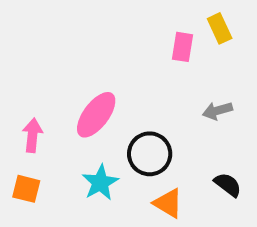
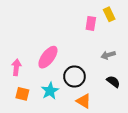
black semicircle: (228, 185) -> (113, 82), moved
orange square: (26, 189) -> (22, 94), moved

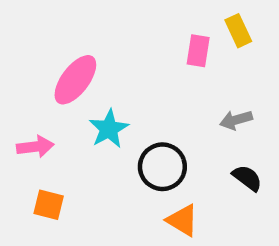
pink ellipse: (48, 57) -> (75, 80), moved
pink arrow: (16, 67) -> (35, 147), turned 77
cyan star: (50, 91) -> (109, 129), moved

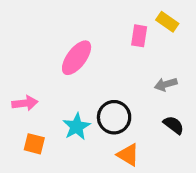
yellow rectangle: (238, 31) -> (167, 22), turned -30
pink ellipse: (75, 80) -> (77, 58), moved
cyan star: (109, 129) -> (77, 127), moved

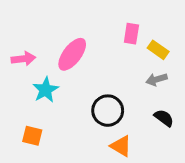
yellow rectangle: (167, 22) -> (158, 50), moved
pink arrow: (25, 103) -> (23, 59), moved
cyan star: (77, 127) -> (46, 90), moved

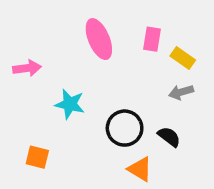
pink ellipse: (72, 54) -> (99, 39), moved, turned -60
cyan star: (46, 90) -> (70, 104), moved, turned -30
black semicircle: (164, 118) -> (169, 137), moved

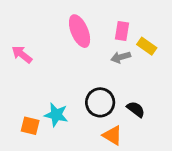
pink arrow: (27, 68) -> (22, 54), turned -135
gray arrow: (181, 92) -> (121, 57), moved
cyan star: (70, 104) -> (56, 115), moved

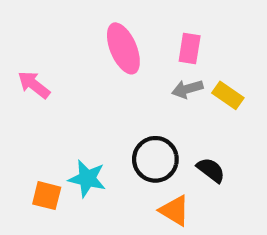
yellow rectangle: (147, 46) -> (228, 95), moved

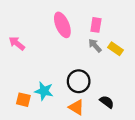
gray arrow: (187, 89) -> (95, 46), turned 64
black semicircle: (211, 170) -> (107, 102), moved
orange triangle: (175, 211) -> (76, 107), moved

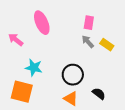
pink ellipse: (62, 25) -> (42, 23), moved
cyan star: (44, 91) -> (34, 68), moved
orange square: (23, 100) -> (22, 92), size x1.6

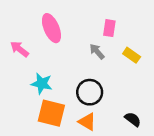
gray arrow: (88, 42) -> (97, 52), moved
orange square: (22, 92) -> (51, 113), moved
black semicircle: (99, 94) -> (133, 119), moved

